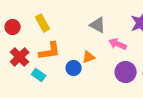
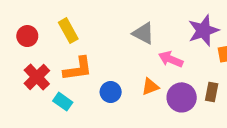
orange triangle: (89, 57) -> (150, 87), moved

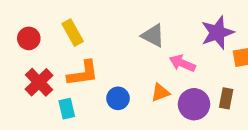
cyan rectangle: (63, 102) -> (67, 109), turned 42

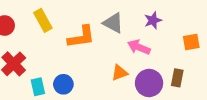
purple star: (217, 33) -> (153, 20), moved, size x0.6
orange L-shape: (83, 74) -> (81, 37), moved
blue circle: (118, 98) -> (63, 84), moved

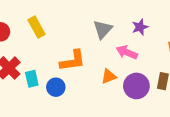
gray triangle: (113, 23) -> (103, 29), turned 45
orange L-shape: (81, 37) -> (73, 61), moved
cyan rectangle: (38, 87) -> (32, 79), moved

